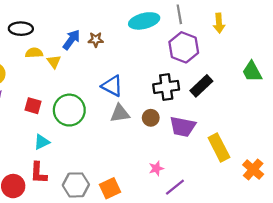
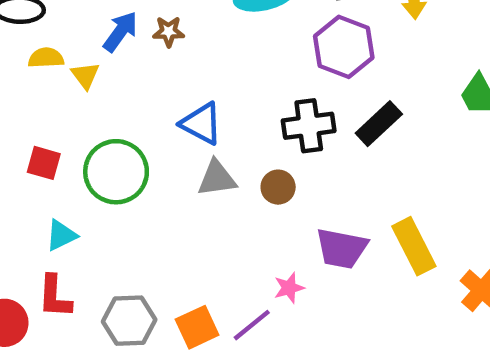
purple trapezoid: (183, 127) -> (342, 248), moved
purple line: (175, 187) -> (252, 325), moved

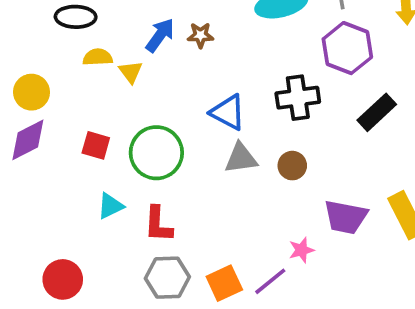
black cross: (309, 126) -> (298, 98), moved
red L-shape: (55, 297) -> (158, 224), moved

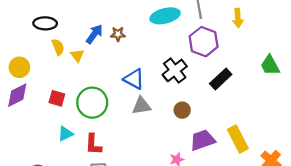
yellow semicircle: (98, 57) -> (58, 47), turned 70
black cross: (298, 98) -> (175, 70), turned -30
brown circle: (292, 166) -> (182, 110), moved
purple trapezoid: (346, 217) -> (203, 140), turned 150

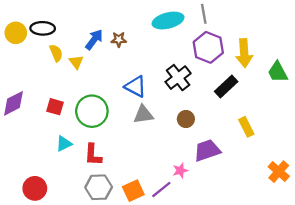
yellow arrow: (238, 18) -> (244, 53), moved, size x1.4
yellow circle: (19, 67) -> (16, 33), moved
yellow rectangle: (238, 139) -> (246, 127), moved, size x0.7

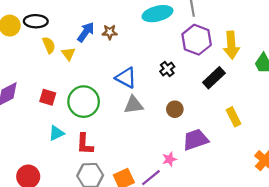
black cross: (178, 78) -> (167, 69), size x0.6

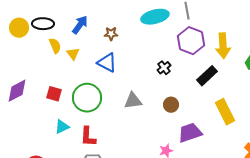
blue arrow: (86, 32) -> (80, 25), moved
blue triangle: (126, 78) -> (107, 63), moved
yellow rectangle: (234, 117) -> (225, 112), size x1.4

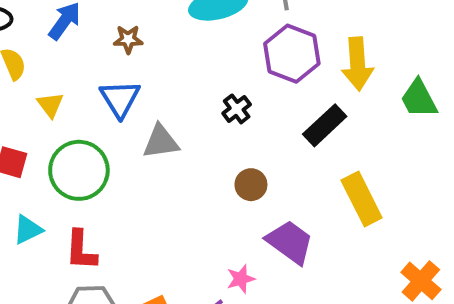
yellow triangle: (73, 54) -> (50, 105), moved
blue triangle: (107, 63) -> (120, 99), turned 30
gray triangle: (133, 101) -> (161, 142), moved
purple trapezoid: (190, 133) -> (290, 242), turned 55

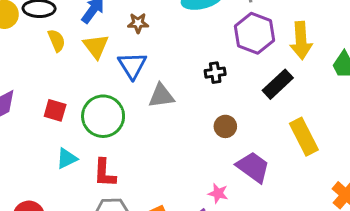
yellow triangle: (50, 105) -> (96, 46), moved, size x1.4
black cross: (237, 109) -> (215, 73), turned 30
pink star: (241, 279) -> (218, 193), turned 30

